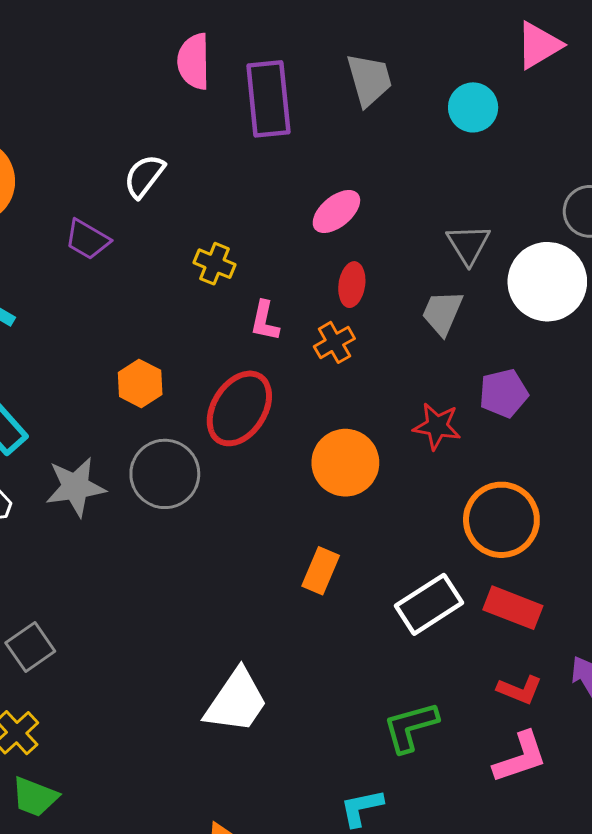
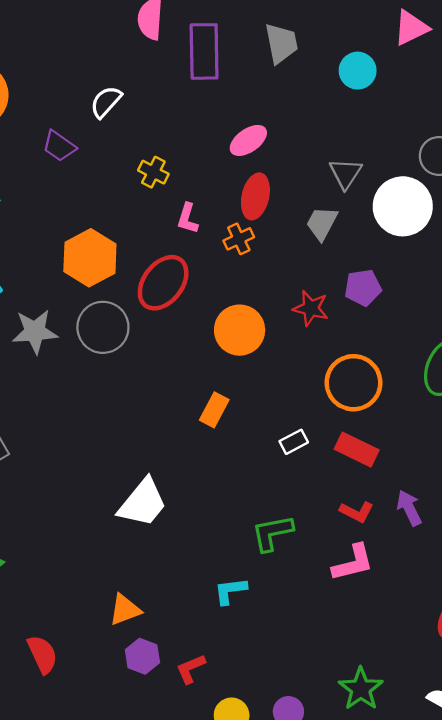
red ellipse: (352, 285) -> (255, 196), size x1.4
orange hexagon: (140, 383) -> (90, 258), size x1.6
white rectangle: (429, 604) -> (294, 442), size x0.6

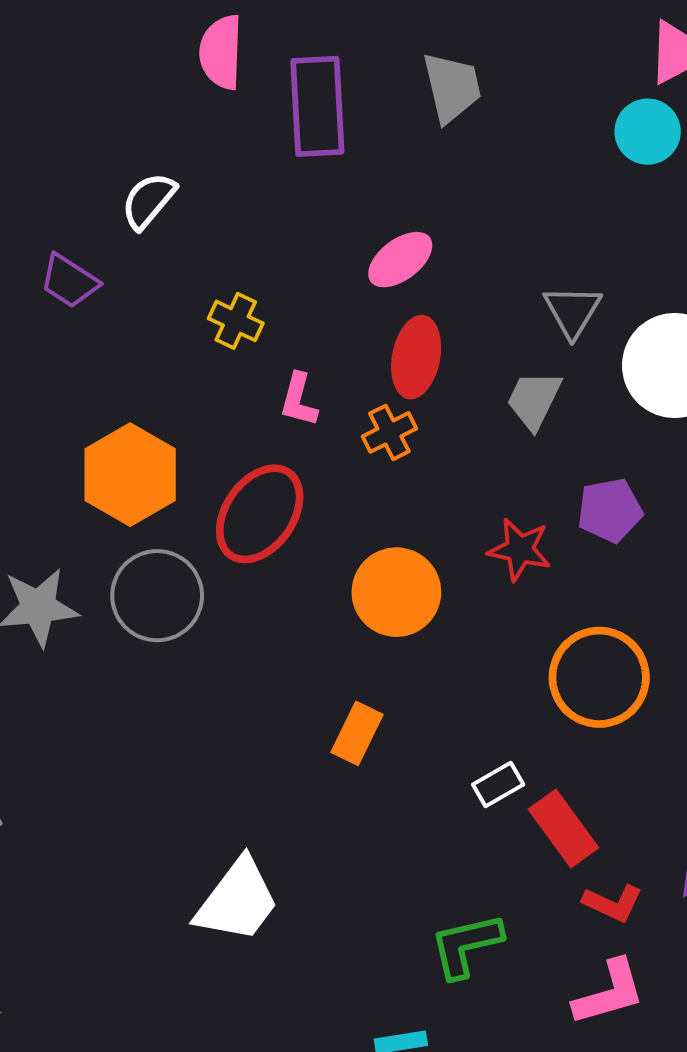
cyan circle: (358, 71) -> (648, 132), moved
red rectangle: (357, 450) -> (563, 828), moved, turned 30

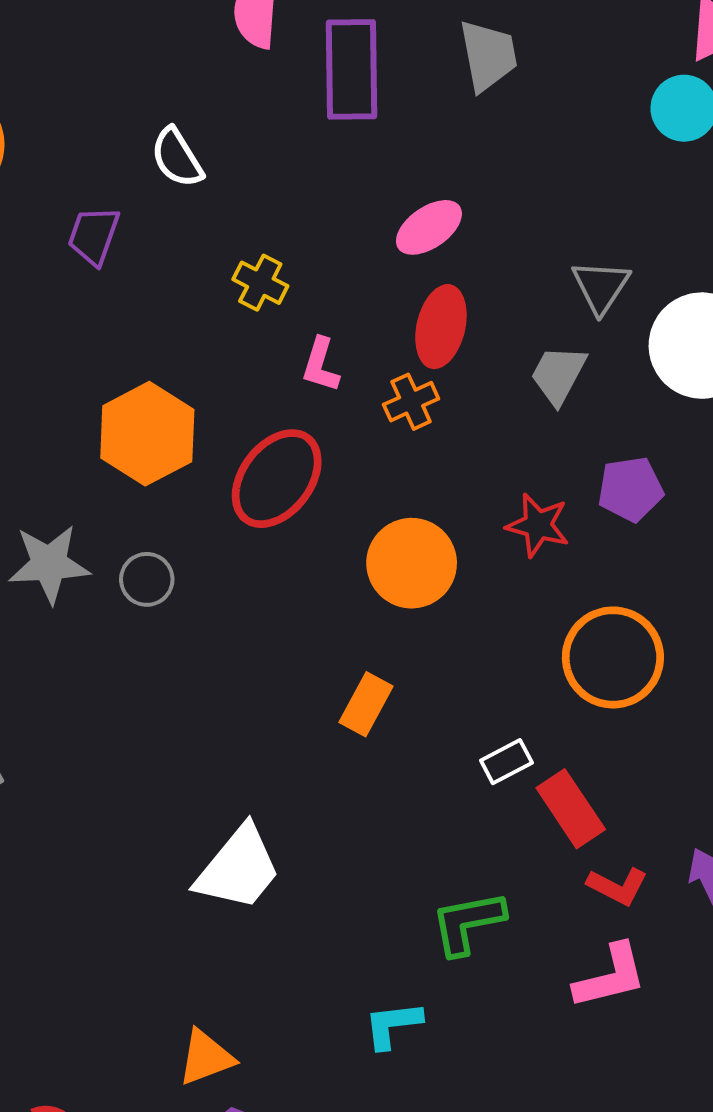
white semicircle: (148, 201) -> (177, 158), turned -74
purple trapezoid: (69, 281) -> (94, 236), turned 74
gray circle: (157, 596) -> (147, 579), moved, size x0.6

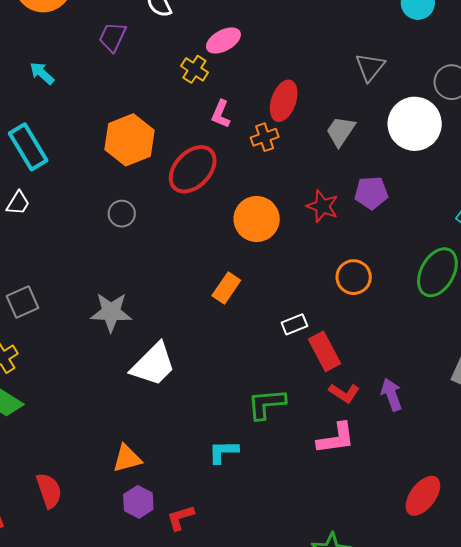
pink ellipse: (429, 227) -> (223, 41), moved
gray triangle: (601, 287) -> (370, 67), moved
gray star: (49, 564) -> (111, 312), moved
orange circle: (613, 657) -> (354, 277), size x0.7

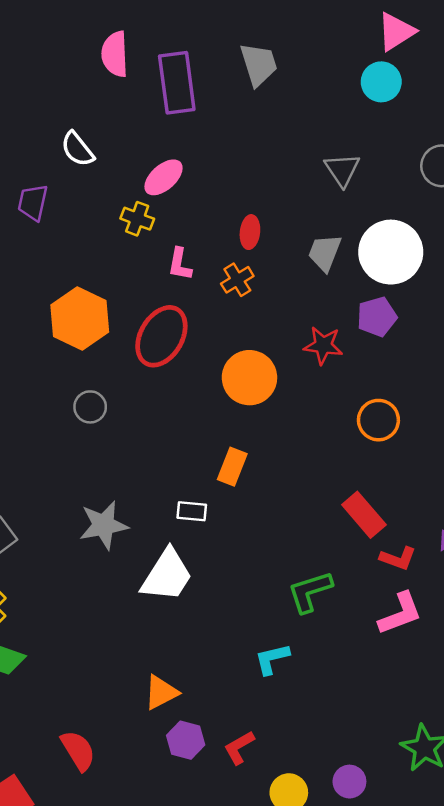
red ellipse: (284, 101) -> (250, 232), size x0.7
white circle: (415, 124) -> (391, 252), moved
white rectangle: (294, 324) -> (192, 511), moved, turned 40

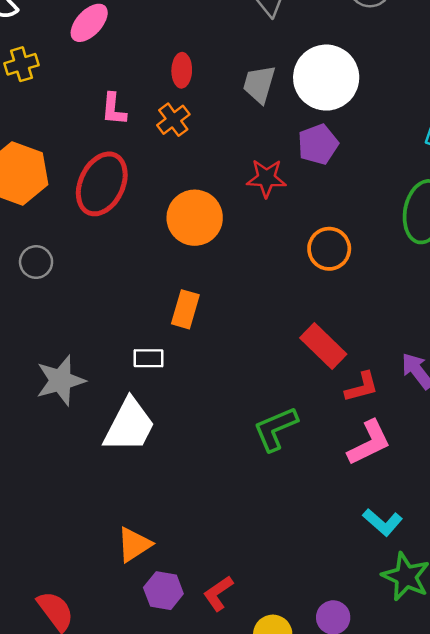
yellow cross: (137, 219) -> (21, 64), moved, turned -32
red L-shape: (398, 558) -> (362, 387), turned -30
cyan L-shape: (272, 659) -> (383, 522), moved, turned -120

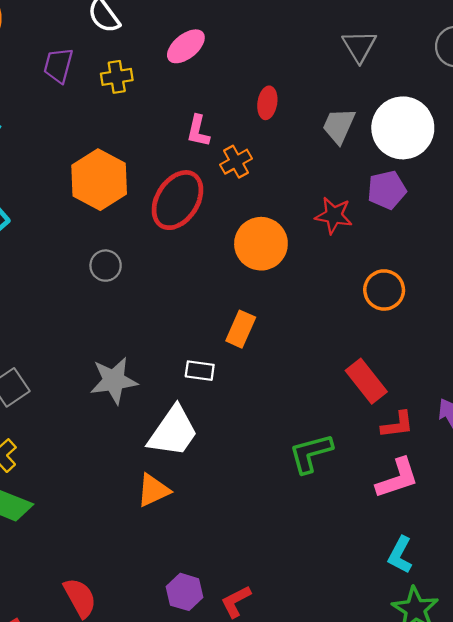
orange cross: (173, 120) -> (236, 162), moved
cyan L-shape: (383, 522) -> (400, 555), turned 69
orange triangle: (134, 545) -> (153, 490), moved

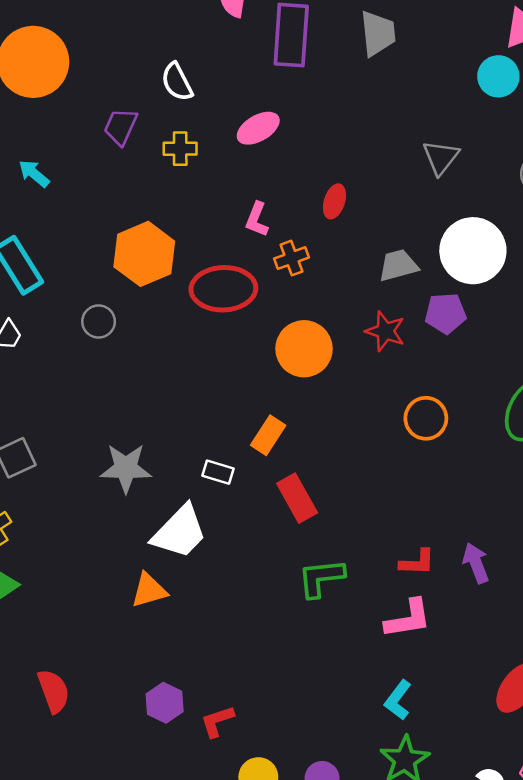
gray trapezoid: (339, 126) -> (398, 265), moved, turned 42
red ellipse: (177, 200) -> (223, 289), turned 46
gray circle: (106, 266) -> (99, 322), moved
red rectangle: (366, 381) -> (297, 498), moved

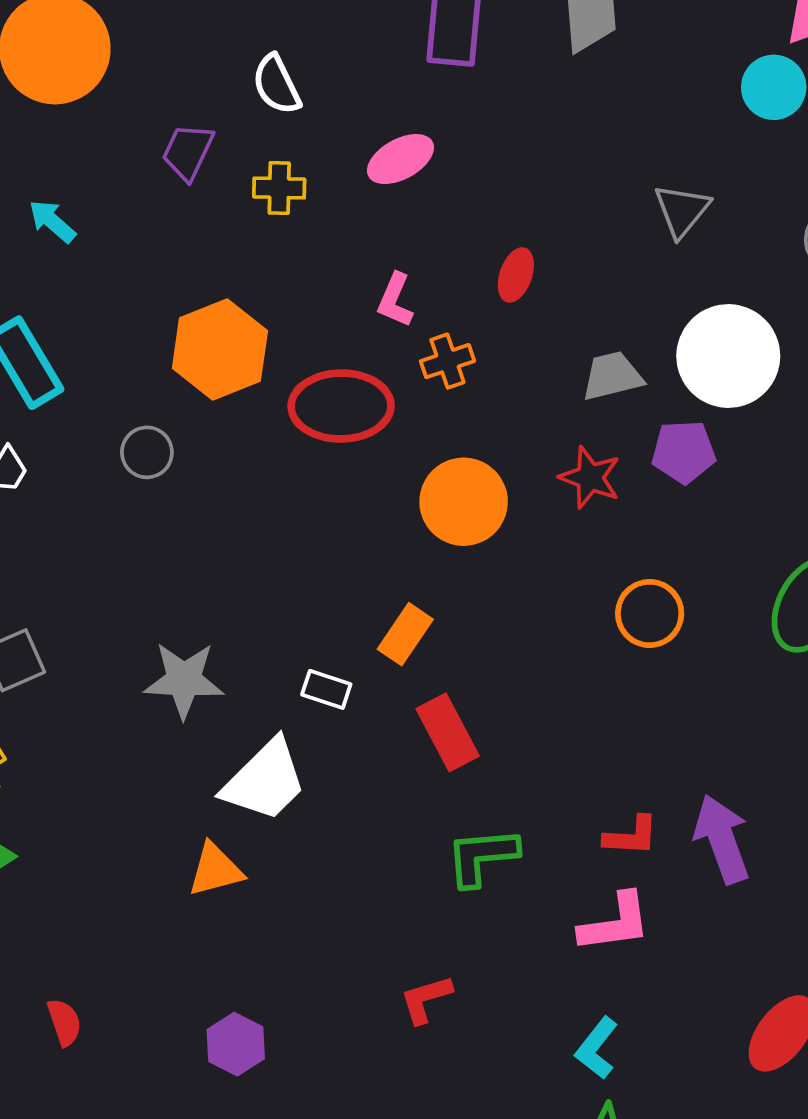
purple arrow: (476, 563) -> (722, 839), size x1.4
red semicircle: (54, 691) -> (64, 1022), size x0.7
red L-shape: (217, 721) -> (426, 999), moved

